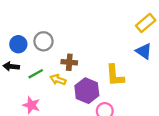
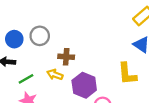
green line: (36, 74) -> (26, 79), moved
yellow L-shape: (115, 75) -> (127, 74), moved

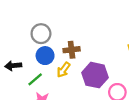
blue circle: (14, 39) -> (45, 56), moved
yellow arrow: (55, 75) -> (63, 70), turned -63

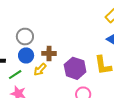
purple hexagon: (95, 75) -> (75, 68), moved

